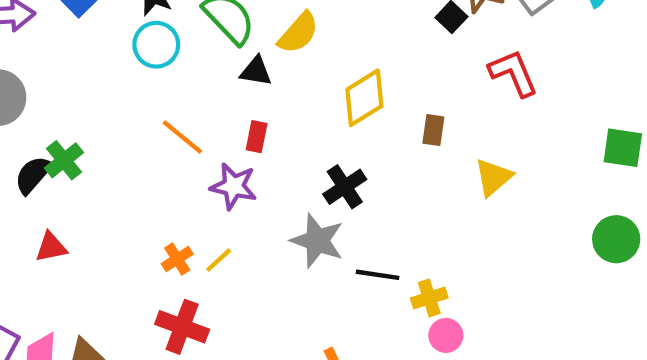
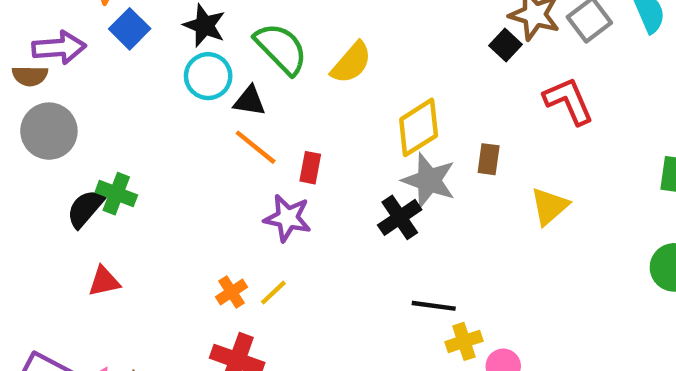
black triangle: (256, 71) -> (250, 101), moved
orange line: (182, 137) -> (256, 147), moved
green cross: (64, 160) -> (116, 194), turned -30
gray star: (317, 241) -> (429, 180), moved
yellow cross: (429, 298) -> (464, 341), moved

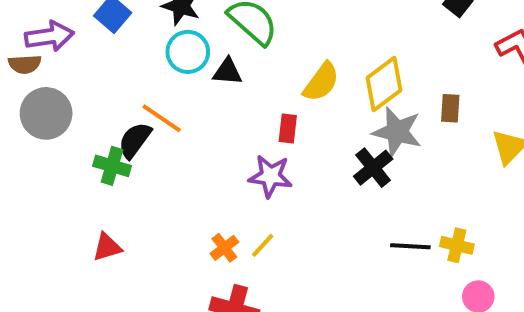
yellow semicircle: (351, 63) -> (321, 82), moved
orange line: (256, 147) -> (162, 118), moved
black semicircle: (85, 209) -> (135, 140), moved
yellow cross: (464, 341) -> (457, 245), moved, turned 36

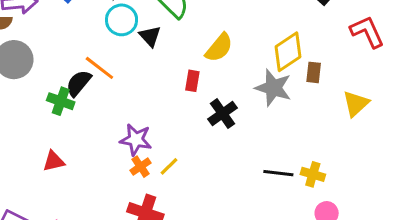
black triangle: (227, 72) -> (150, 36), turned 40
yellow diamond: (384, 84) -> (288, 52), moved
black cross: (373, 168) -> (223, 114), moved
purple star: (270, 176) -> (136, 140), moved

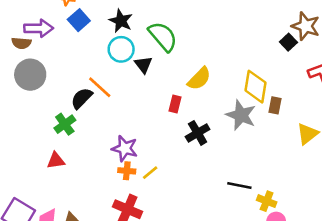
yellow diamond: (288, 52) -> (255, 87), turned -52
green cross: (61, 101) -> (65, 124), moved, turned 30
orange cross: (141, 167) -> (127, 171), turned 35
yellow cross: (313, 174) -> (267, 201), moved

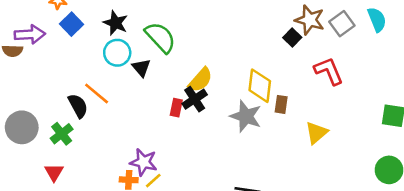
gray circle: (30, 75) -> (22, 127), moved
black semicircle: (82, 98) -> (78, 106), turned 110
black cross: (198, 133) -> (195, 99), moved
purple star: (125, 148) -> (143, 162), moved
red triangle: (56, 161) -> (54, 172), turned -48

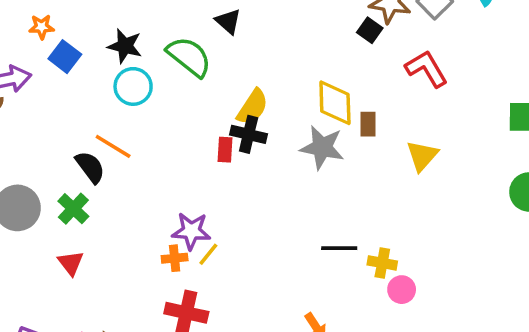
black triangle: (141, 68) -> (228, 21), moved
black cross: (195, 99) -> (249, 134), turned -35

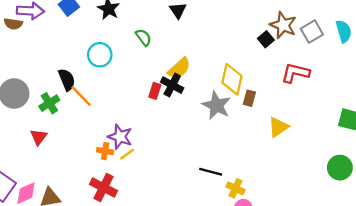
green semicircle: (189, 57) -> (143, 37), moved, size x0.6
red L-shape: (426, 69) -> (295, 73), turned -60
cyan circle: (133, 86) -> (100, 55), moved
orange line: (113, 146) -> (81, 96), moved

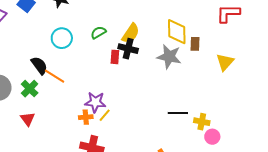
green semicircle: (143, 37) -> (98, 32), moved, turned -70

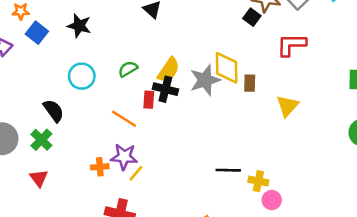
gray star: (169, 57) -> (205, 80), moved, turned -30
orange line: (55, 76) -> (124, 119), moved
orange cross: (86, 117) -> (100, 167), moved

